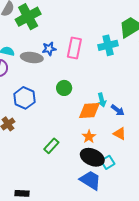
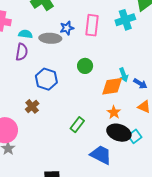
blue trapezoid: (90, 180) -> (101, 155), moved

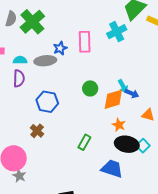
green circle: (85, 66) -> (90, 88), moved
blue arrow: (140, 84) -> (132, 93), moved

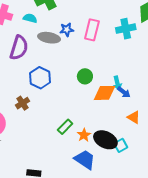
cyan semicircle: (20, 60) -> (30, 18), moved
purple semicircle: (19, 78) -> (19, 48), size x1.4
orange star: (119, 125) -> (84, 135), moved

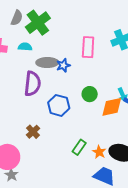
blue star: (67, 30) -> (63, 65), moved
purple semicircle: (19, 48) -> (32, 84), moved
blue hexagon: (40, 78) -> (59, 105), moved

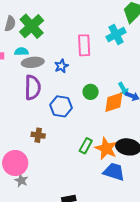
gray ellipse: (47, 63) -> (33, 62), moved
brown cross: (33, 132) -> (38, 135), turned -32
orange star: (99, 152) -> (106, 148), size x1.6

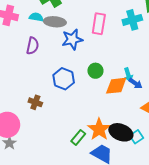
gray ellipse: (33, 62) -> (55, 22), moved
blue star: (61, 66) -> (72, 39), size x1.5
purple semicircle: (33, 87) -> (33, 46), moved, size x0.7
green rectangle: (86, 146) -> (78, 137), moved

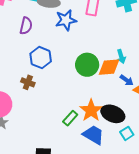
green circle: (95, 71) -> (87, 65), moved, size x1.5
blue hexagon: (64, 79) -> (41, 58), moved
blue arrow: (135, 83) -> (127, 80), moved
cyan square: (137, 137) -> (127, 133), moved

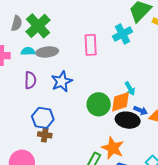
blue star: (66, 20) -> (62, 81), moved
blue hexagon: (41, 58) -> (43, 118), moved
black ellipse: (113, 114) -> (128, 120), moved

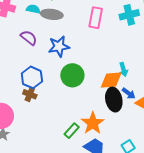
purple semicircle: (30, 80) -> (29, 38), turned -66
green circle: (99, 104) -> (72, 75), moved
black ellipse: (128, 120) -> (114, 100), turned 55

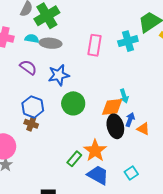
blue arrow: (129, 93) -> (130, 120), turned -104

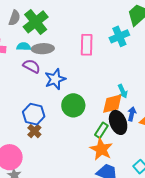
purple semicircle: (28, 67) -> (32, 66), moved
brown cross: (31, 124) -> (34, 131), turned 32
green rectangle: (74, 159) -> (101, 130), moved

